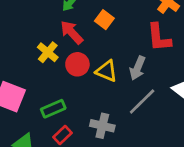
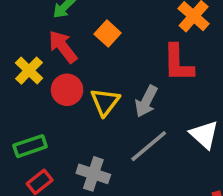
yellow triangle: (107, 71) -> (105, 102), turned 40

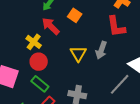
red circle: (67, 90) -> (39, 62), moved
green rectangle: (30, 146) -> (40, 84), turned 66
gray line: (149, 146) -> (120, 84), moved

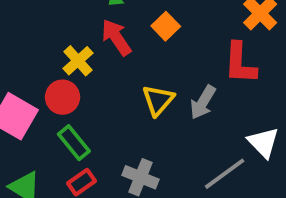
red circle: (39, 62) -> (62, 97), moved

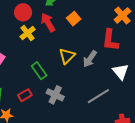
red circle: (62, 97) -> (23, 12), moved
white triangle: (263, 142) -> (121, 72), moved
green rectangle: (74, 143) -> (39, 71), moved

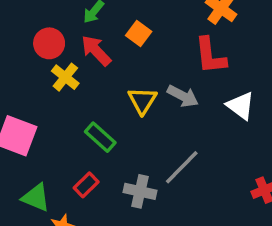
gray arrow: (90, 59) -> (183, 96), turned -84
gray cross: (55, 95) -> (140, 191), moved
gray line: (98, 96) -> (182, 167), moved

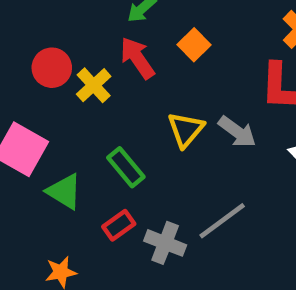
red circle: (49, 43) -> (52, 68), moved
red rectangle: (86, 185) -> (119, 225), moved
green triangle: (36, 198) -> (64, 191), moved

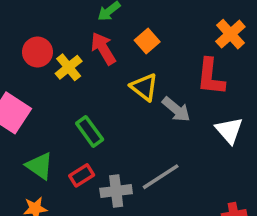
yellow triangle: (186, 130) -> (144, 87), moved, turned -36
green triangle: (64, 191) -> (39, 166), moved
gray cross: (165, 243) -> (116, 191), turned -32

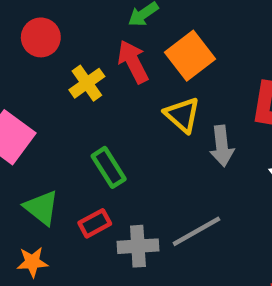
orange square: (147, 41) -> (190, 56), size x1.5
red circle: (37, 52) -> (41, 37), moved
gray arrow: (176, 109) -> (222, 146), turned 40

